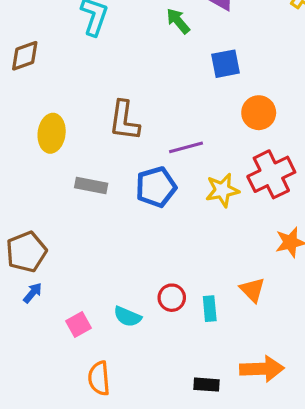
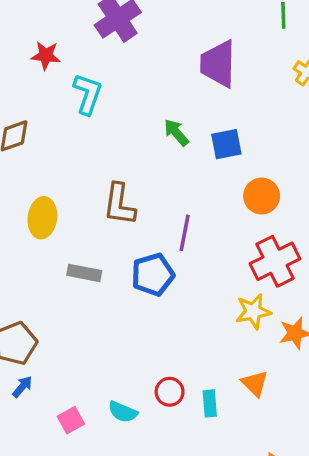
green arrow: (178, 21) -> (176, 132), moved
purple line: (186, 147) -> (185, 233), turned -64
yellow star: (222, 190) -> (253, 311), moved

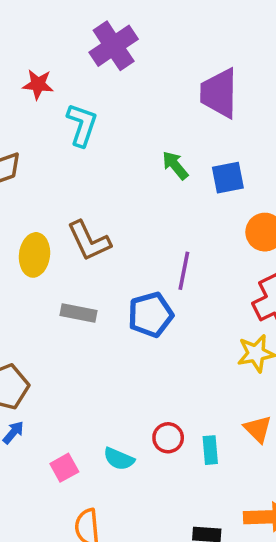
brown L-shape: (119, 204) -> (89, 241), moved, turned -33

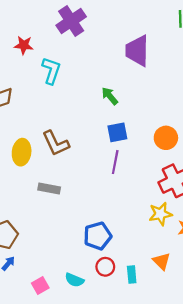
blue square: (228, 178) -> (117, 132), moved
blue pentagon: (151, 315) -> (98, 236), moved

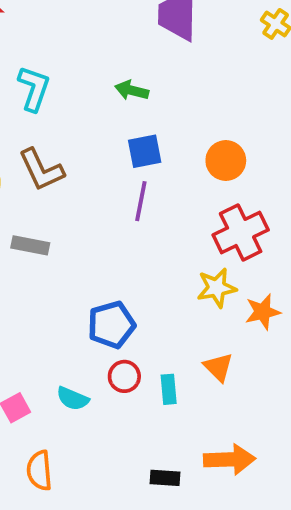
cyan L-shape: (51, 71) -> (34, 89), moved
green arrow: (110, 96) -> (132, 90), turned -36

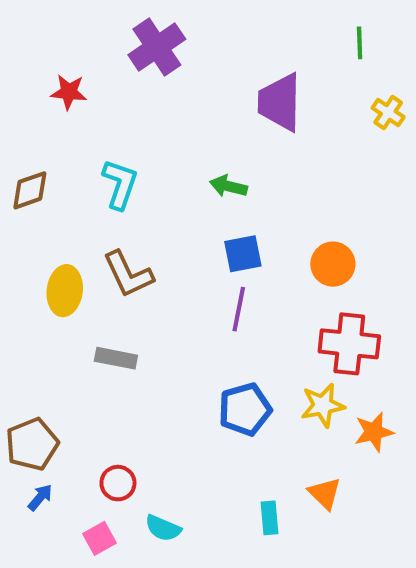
red cross: (241, 232) -> (349, 344), turned 32
blue pentagon: (111, 325) -> (245, 409), moved
red circle: (124, 376) -> (118, 483), moved

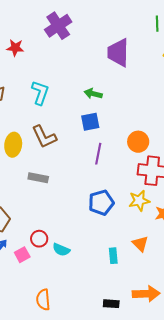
blue square: (243, 254) -> (90, 122), moved
orange circle: (333, 264) -> (138, 142), moved
cyan semicircle: (163, 528) -> (61, 250), moved
pink square: (100, 538) -> (22, 255), moved

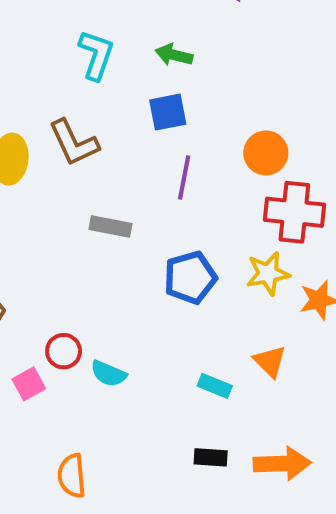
cyan L-shape: (40, 93) -> (96, 55), moved
gray rectangle: (38, 178) -> (111, 227), moved
cyan rectangle: (113, 256) -> (215, 386), turned -63
black rectangle: (111, 304) -> (211, 457), moved

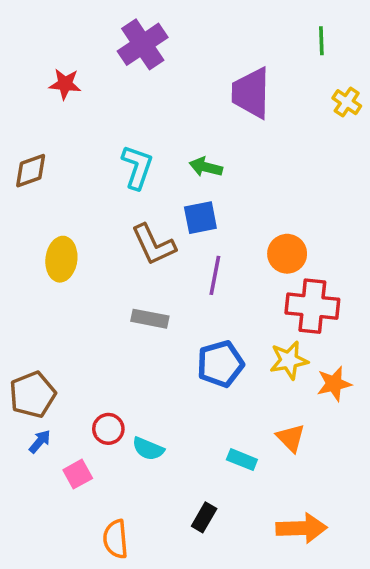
brown L-shape: (74, 143) -> (153, 245), moved
pink square: (29, 384) -> (78, 474), moved
black rectangle: (211, 457) -> (204, 517), moved, turned -64

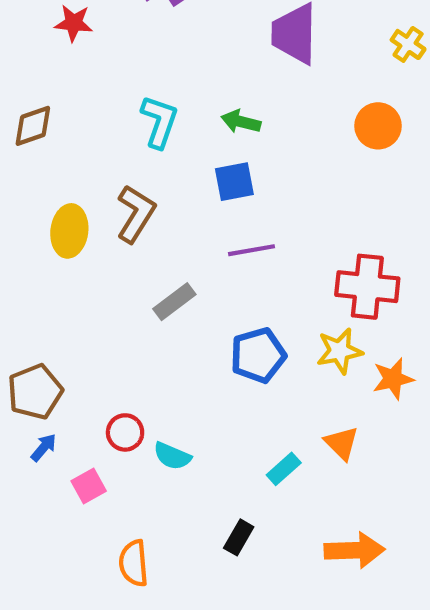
brown L-shape: (153, 245) -> (136, 214), moved, turned -123
orange circle: (287, 254) -> (378, 126), moved
purple line: (215, 275) -> (252, 250), turned 69
gray rectangle: (150, 319) -> (174, 302), turned -48
cyan rectangle: (242, 460) -> (284, 469), turned -64

